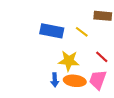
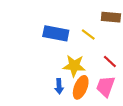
orange ellipse: (75, 81) -> (81, 87), turned -75

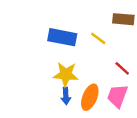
yellow star: (74, 66) -> (66, 74), moved

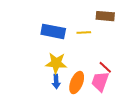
yellow line: (98, 38) -> (84, 32), turned -40
red line: (122, 68) -> (105, 67), moved

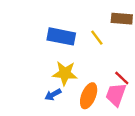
yellow line: (84, 32) -> (97, 38), turned 56
blue arrow: (56, 81) -> (53, 95), moved, turned 64

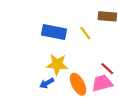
pink trapezoid: (116, 95) -> (102, 83), turned 55
orange ellipse: (89, 96) -> (78, 84), turned -50

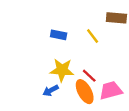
blue rectangle: (54, 32) -> (59, 35), size x0.6
red line: (107, 69) -> (89, 76), moved

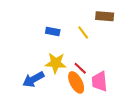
blue arrow: (51, 90) -> (33, 79), moved, size x1.5
pink trapezoid: (111, 90) -> (100, 81), turned -80

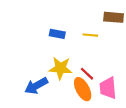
yellow line: (83, 33) -> (90, 35), turned -48

